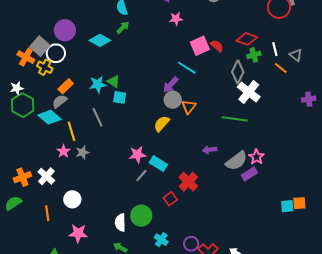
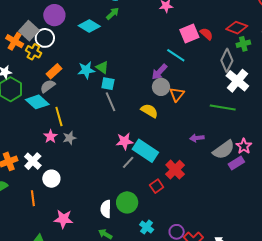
gray line: (98, 117) -> (110, 102), moved
yellow semicircle: (162, 124) -> (149, 111), turned 78
cyan rectangle: (158, 164) -> (145, 151), size x1.4
white circle: (72, 199) -> (51, 179), moved

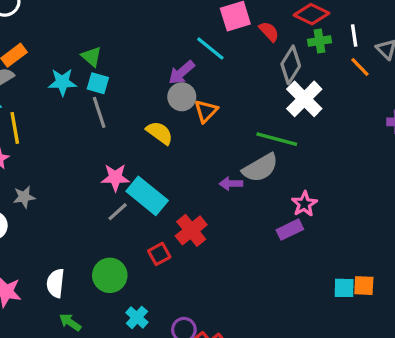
red semicircle: (206, 34) -> (269, 32), moved
cyan star: (86, 70) -> (62, 82), moved
gray star: (69, 138) -> (24, 197), moved
gray semicircle: (224, 150) -> (260, 168), moved
white semicircle: (106, 209) -> (56, 283), moved

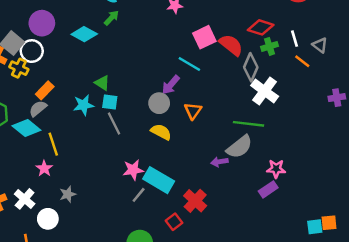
red semicircle: (269, 32) -> (231, 45), size x1.5
gray circle: (182, 97) -> (159, 103), moved
pink star: (304, 204) -> (276, 169), turned -30

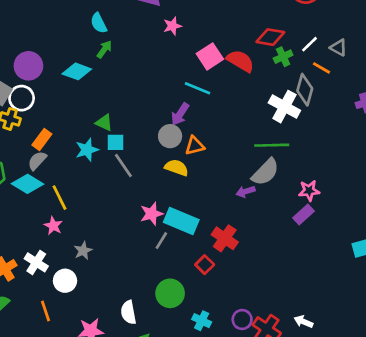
white line: (295, 39) -> (309, 44), turned 70
gray diamond: (251, 67) -> (305, 90), moved
orange triangle: (193, 111) -> (195, 146), moved, turned 48

